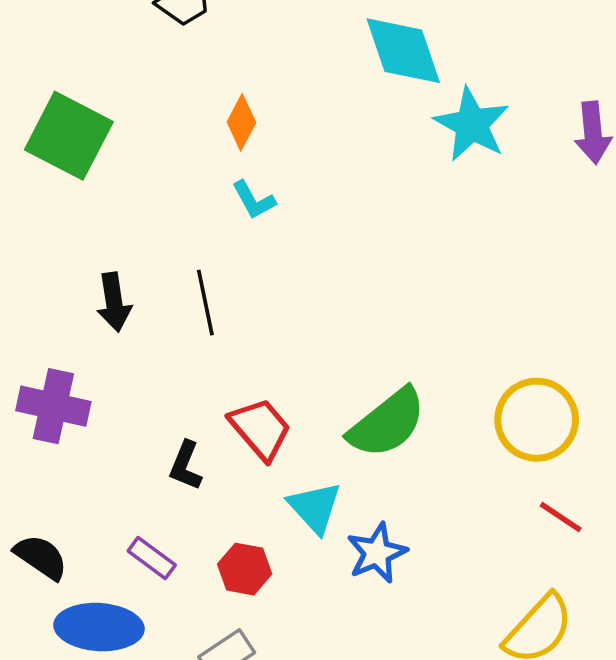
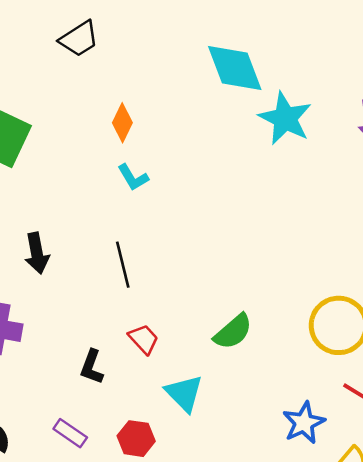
black line: (205, 303) -> (123, 265), moved
green semicircle: (387, 423) -> (233, 332), size x0.7
red trapezoid: (260, 429) -> (144, 339), size x0.7
blue star: (377, 553) -> (304, 423), moved

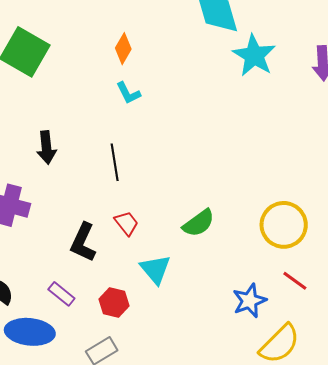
black L-shape: (92, 367) -> (83, 242), size x1.4

